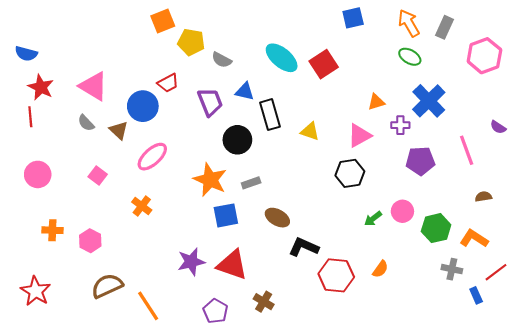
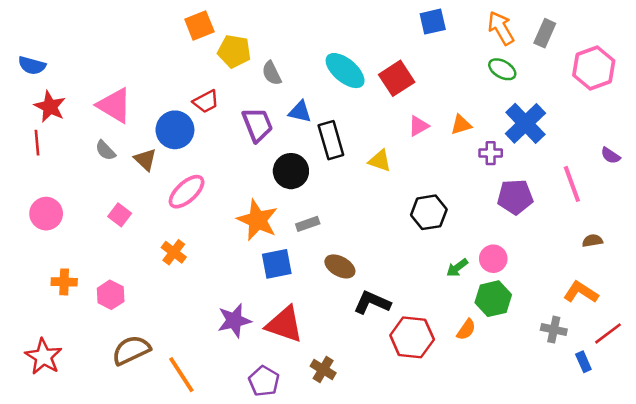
gray semicircle: (222, 60) -> (272, 73), turned 36
pink triangle: (359, 136) -> (419, 126), moved, size x0.7
green hexagon: (436, 228) -> (493, 299), moved

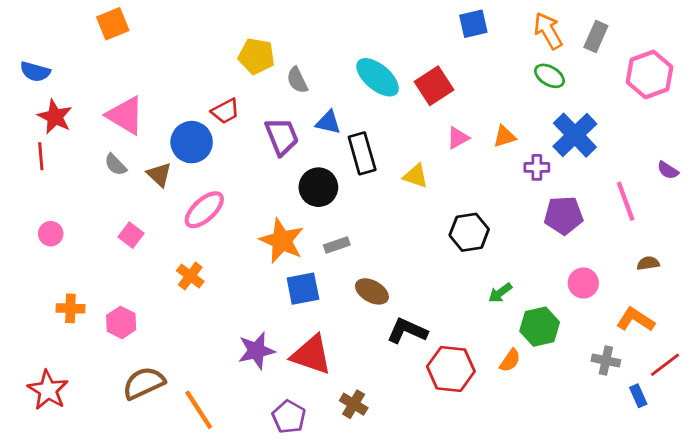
orange square: (199, 25) -> (113, 24), moved
pink circle: (46, 214) -> (51, 234), size x0.7
pink circle: (493, 259) -> (583, 283), moved

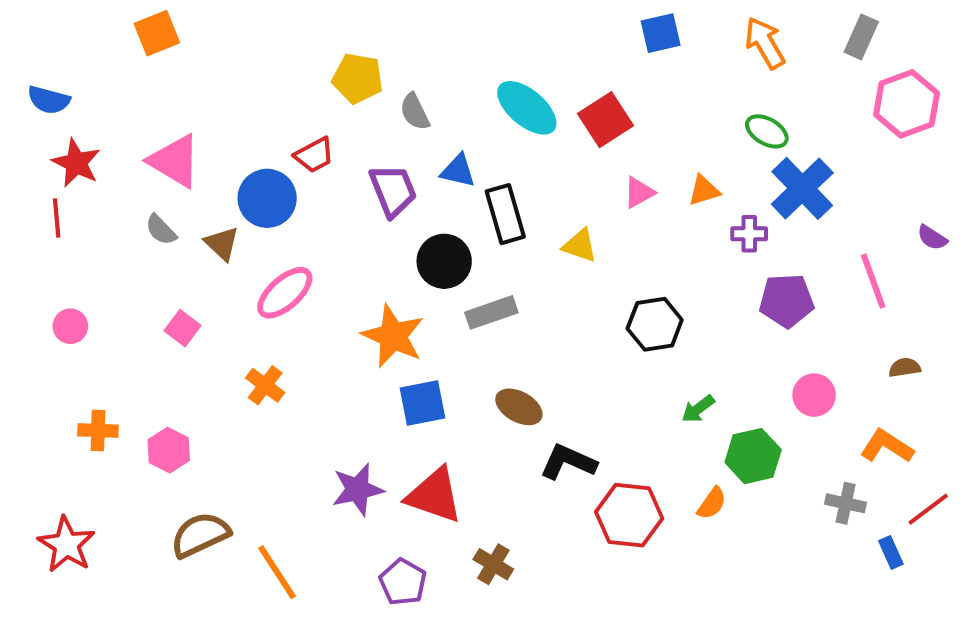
gray rectangle: (596, 36) -> (861, 37), moved
green ellipse: (549, 76) -> (767, 131), moved
gray rectangle: (337, 245) -> (491, 312), moved, size x1.4

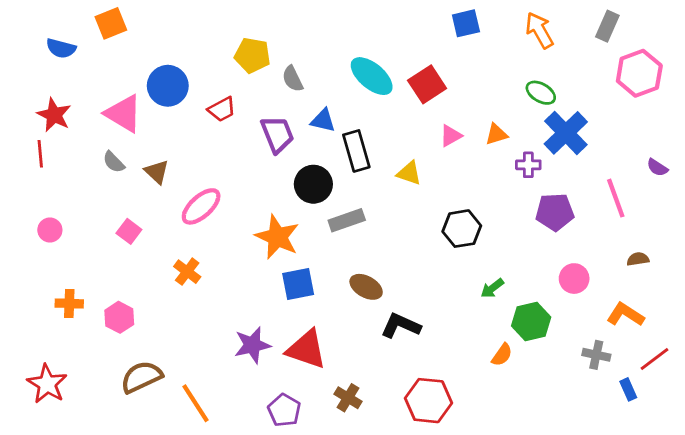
blue semicircle: (49, 100) -> (61, 48), moved
blue circle: (267, 198) -> (168, 86), moved
red hexagon: (629, 515) -> (428, 401), moved

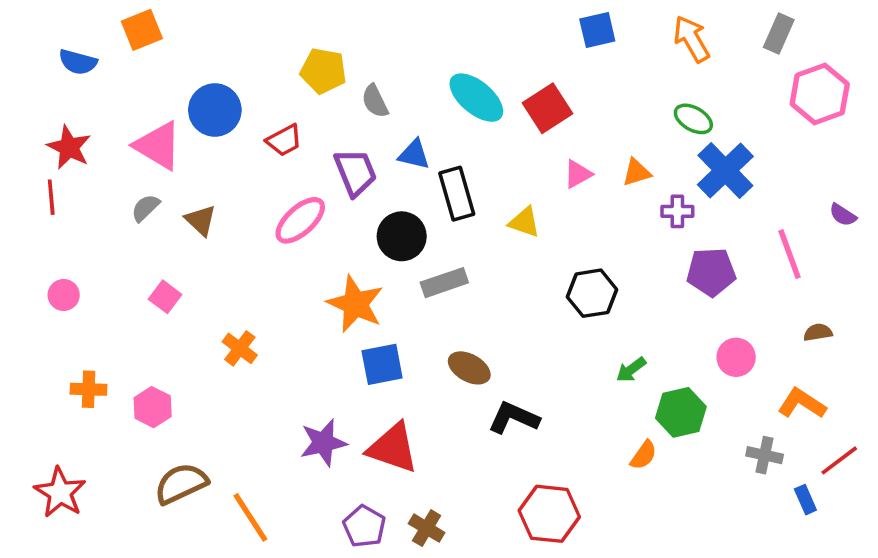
gray semicircle: (114, 162) -> (145, 208), turned 90
pink ellipse: (201, 206) -> (300, 220), moved
brown cross: (348, 398) -> (427, 528), moved

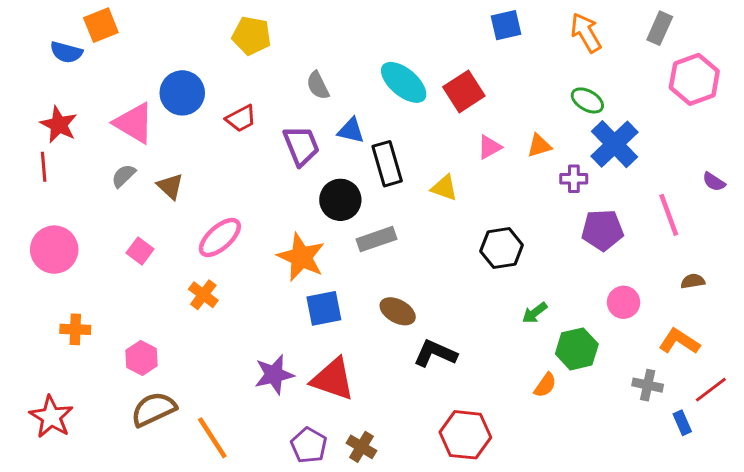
orange square: (142, 30) -> (101, 25), moved
yellow pentagon: (323, 71) -> (252, 36), moved
pink ellipse: (300, 220) -> (220, 238), moved
pink circle: (64, 295) -> (54, 250), size x1.8
pink hexagon: (153, 407) -> (142, 358), moved

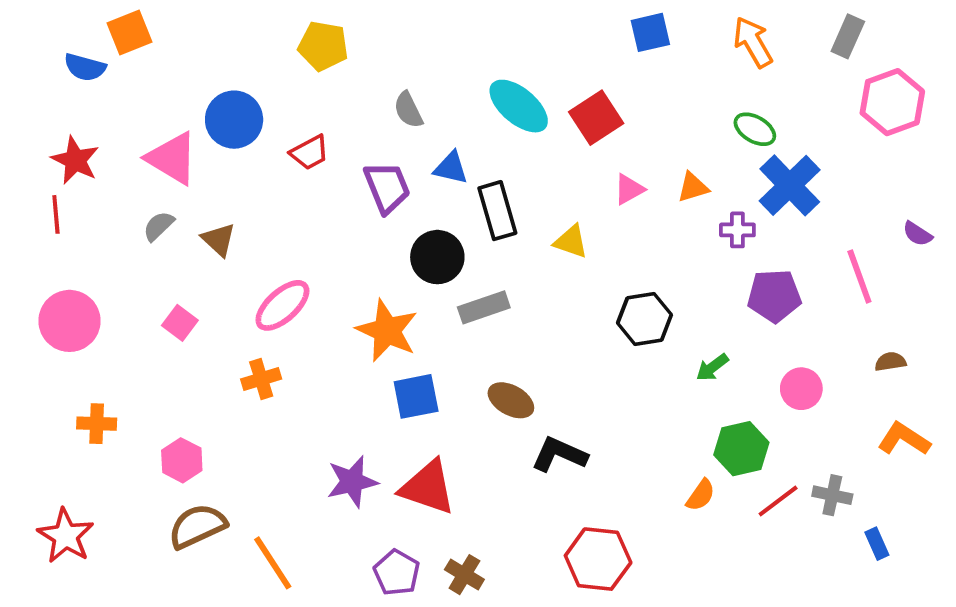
orange cross: (203, 295) -> (261, 379), turned 36
green arrow: (535, 313) -> (712, 367), moved
orange L-shape: (679, 341) -> (904, 439), moved
red line: (711, 390) -> (778, 501), moved

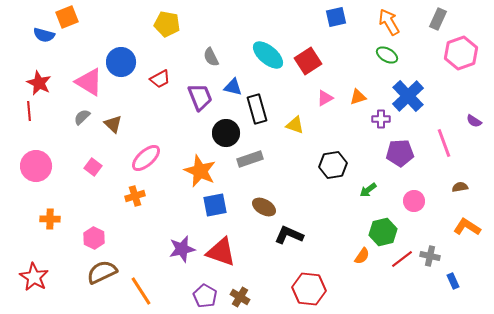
green ellipse: (755, 129) -> (387, 55), moved

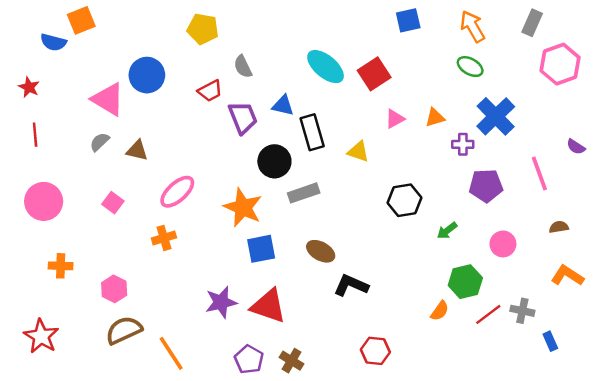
gray semicircle: (211, 57) -> (243, 67), moved
red trapezoid: (160, 79) -> (210, 91), moved
red star: (39, 83) -> (29, 87), moved, size x0.7
brown triangle: (113, 124) -> (137, 150), turned -30
red hexagon: (309, 289) -> (375, 351), size x0.7

